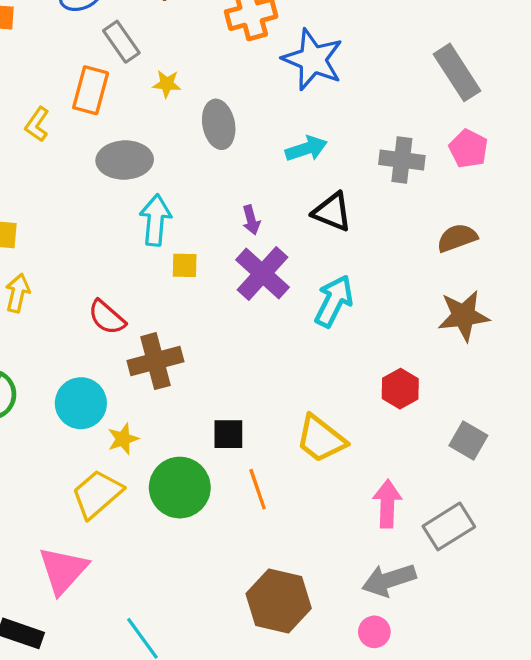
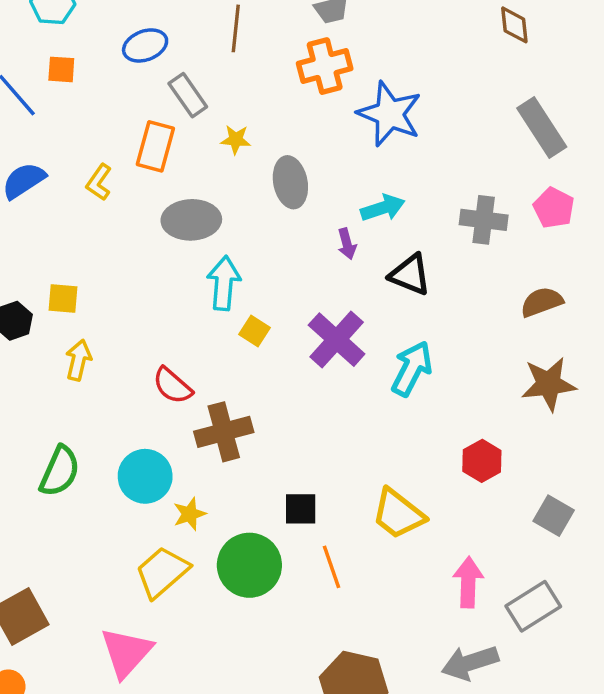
purple arrow: (251, 220) -> (347, 244), moved
yellow square: (185, 265) -> (255, 331), turned 32

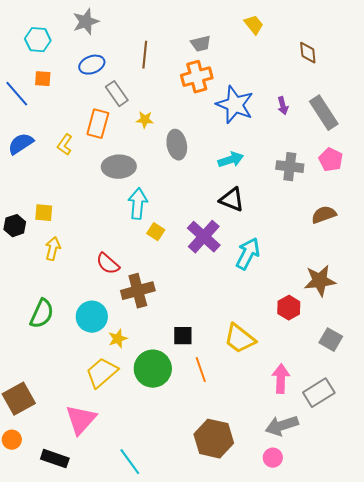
purple arrow: (347, 244) -> (283, 106), moved
black triangle: (410, 275) -> (232, 200), moved
brown star: (549, 384) -> (320, 281), moved

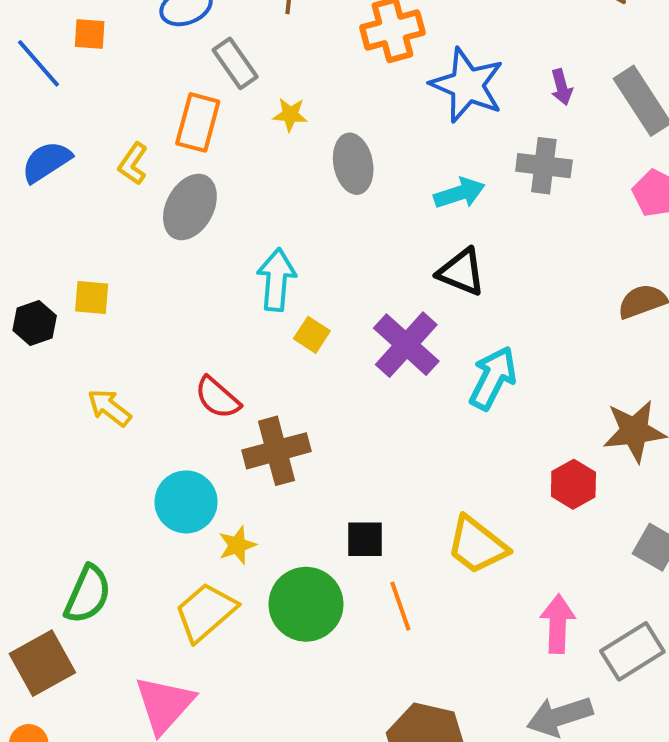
gray ellipse: (119, 167) -> (190, 207), moved, turned -60
gray cross: (290, 167) -> (544, 166), moved
yellow arrow: (53, 249) -> (109, 408), moved, turned -65
green semicircle: (42, 314) -> (88, 594), moved

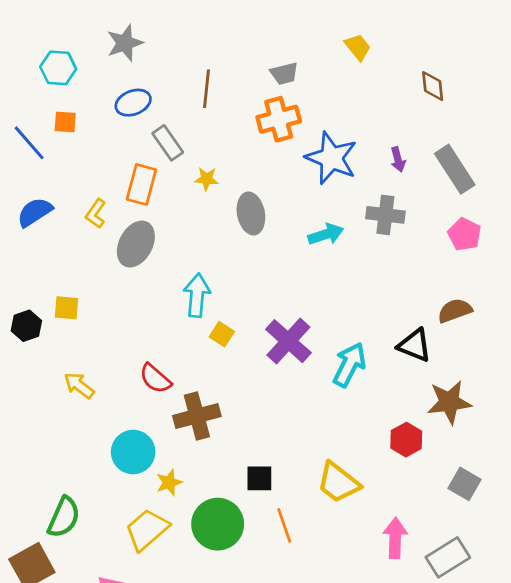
black triangle: (461, 272) -> (415, 345), moved

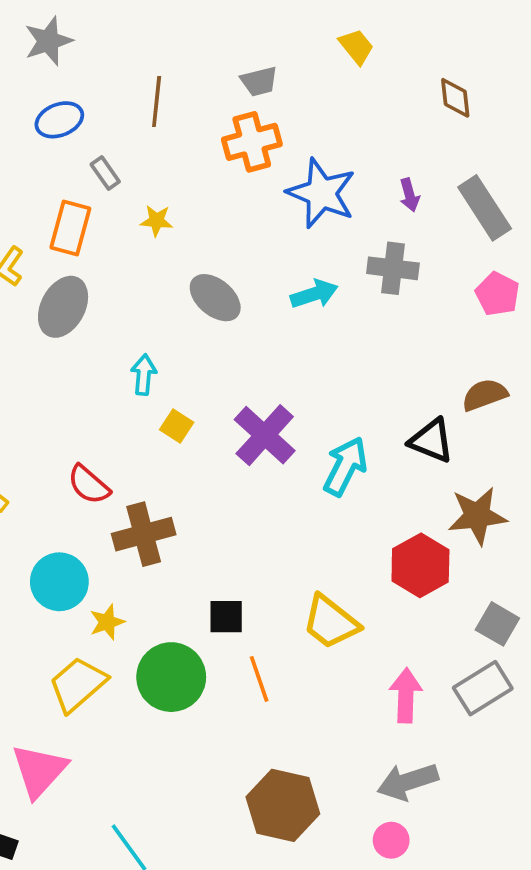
gray rectangle: (168, 143) -> (105, 173), size x0.7
gray ellipse: (251, 214) -> (215, 298), moved, turned -39
cyan arrow: (197, 295) -> (144, 375), size x0.7
red hexagon: (406, 440) -> (420, 565), size x1.4
gray rectangle: (448, 557) -> (483, 688), moved

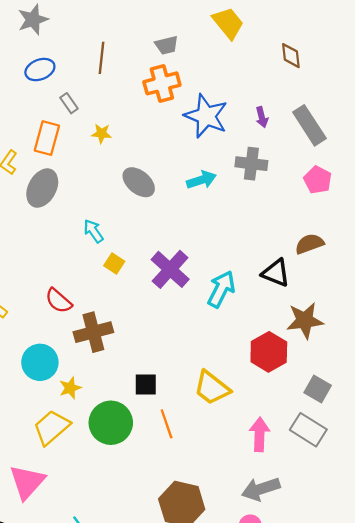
yellow trapezoid: (356, 47) -> (228, 23), size x1.4
cyan arrow: (144, 375) -> (93, 231), turned -40
gray rectangle: (483, 688) -> (308, 430), turned 64

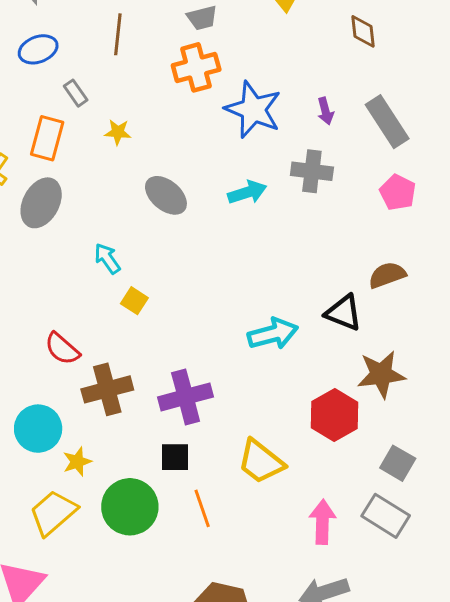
purple cross: (170, 269) -> (186, 397), moved, turned 33
cyan arrow: (221, 289) -> (273, 334), turned 48

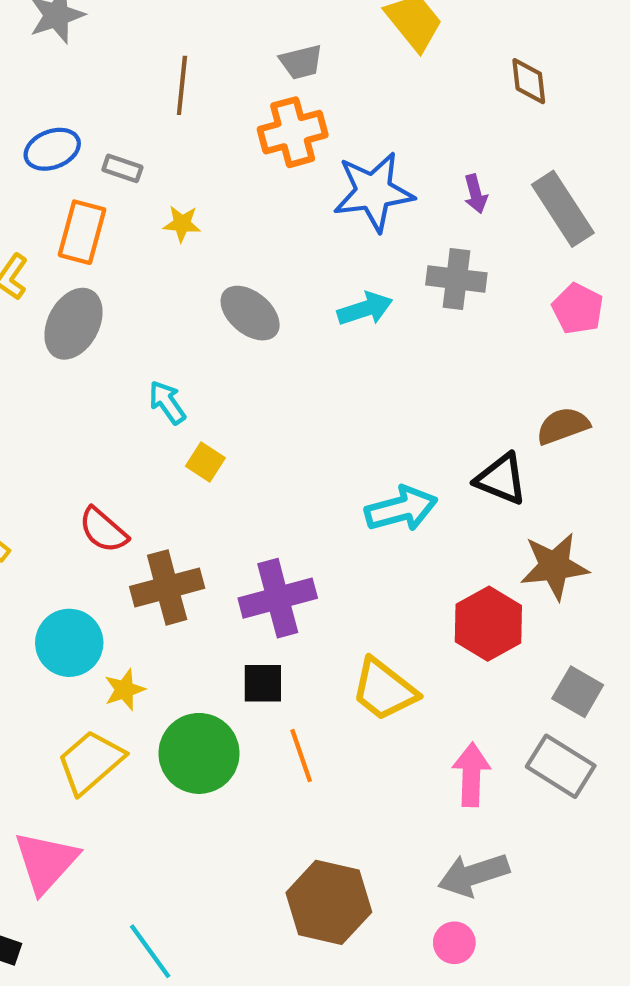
blue ellipse: (38, 49) -> (52, 149), moved
gray rectangle: (76, 93) -> (122, 168), turned -36
blue star: (253, 110) -> (373, 192), turned -30

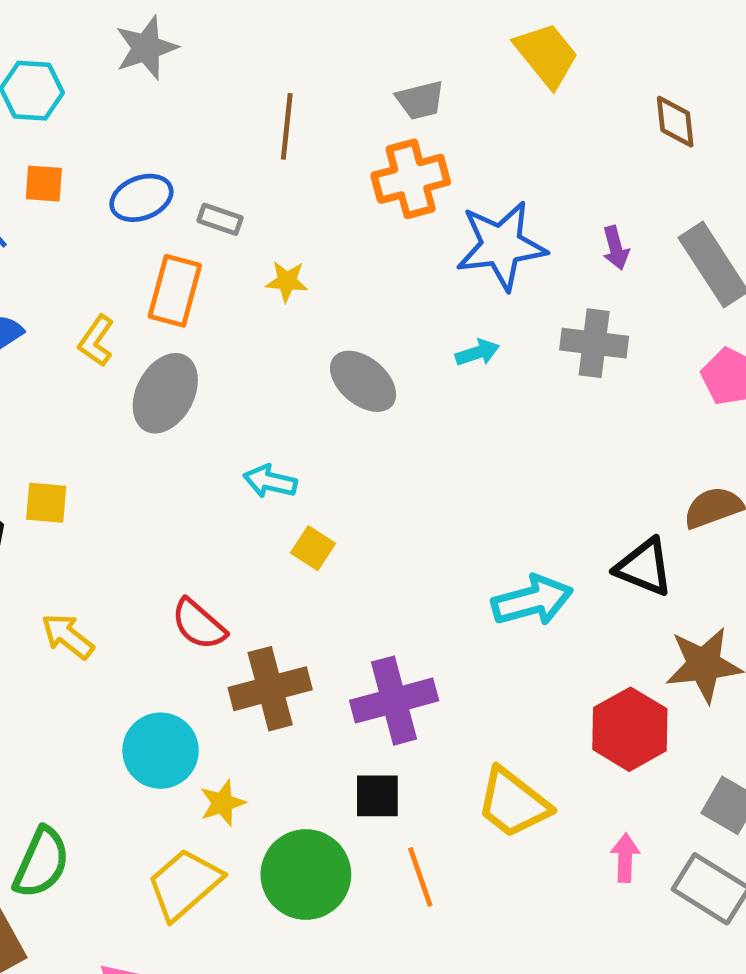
cyan arrow: (365, 309) -> (477, 353), moved, size x0.7
cyan arrow: (167, 402) -> (270, 481), turned -42
pink arrow: (471, 775) -> (625, 858), moved, size x0.7

